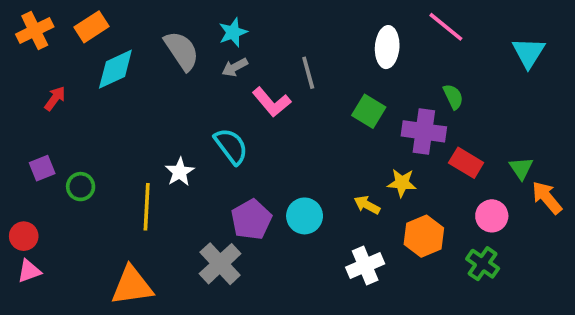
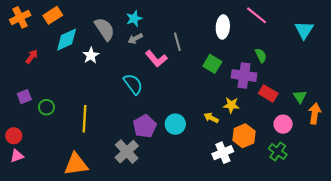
white star: (180, 172) -> (91, 55), moved
orange arrow: (547, 198) -> (315, 114), turned 48
white cross: (365, 265) -> (223, 153), moved

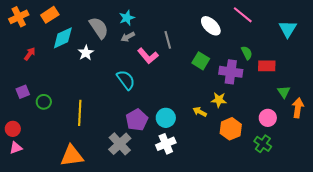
white ellipse: (223, 27) -> (211, 26), turned -50
red rectangle: (268, 93) -> (267, 66), moved, turned -30
white cross: (223, 153) -> (166, 144), moved

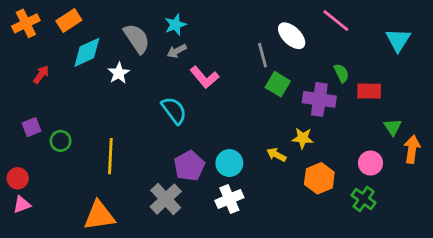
gray line: (168, 40) -> (263, 55), moved

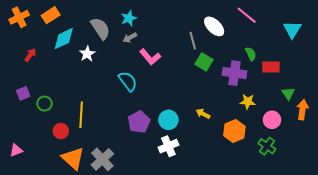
yellow star: (303, 138) -> (248, 102), moved
red circle: (18, 178) -> (61, 131), moved
gray cross: (166, 199) -> (102, 159), moved
orange triangle: (99, 216) -> (73, 158), turned 50

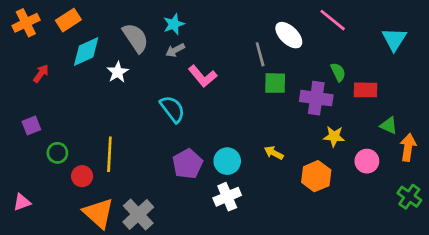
green square: (204, 62) -> (275, 83), turned -30
green triangle: (288, 93) -> (389, 125), turned -32
green circle: (45, 104) -> (57, 153), moved
green cross: (267, 146) -> (409, 197), moved

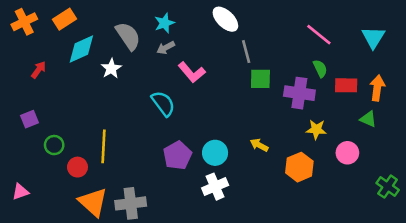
pink line: (333, 20) -> (319, 35), moved
white ellipse: (289, 35) -> (225, 19), moved
orange arrow: (408, 147) -> (377, 88), moved
gray cross: (138, 214) -> (131, 203), turned 36

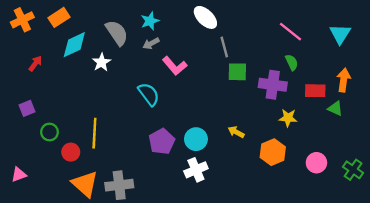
red rectangle: (346, 85) -> (315, 91), moved
pink circle: (347, 153) -> (316, 163), moved

